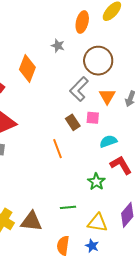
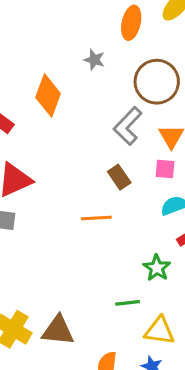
pink square: (93, 118) -> (165, 169), moved
orange line: (57, 149) -> (96, 218), turned -72
green line: (68, 207) -> (128, 303), moved

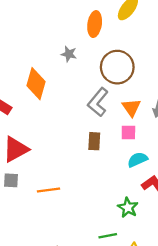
brown rectangle: (119, 177) -> (94, 141), turned 42
orange line: (96, 218) -> (48, 190), moved

